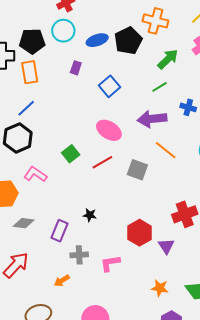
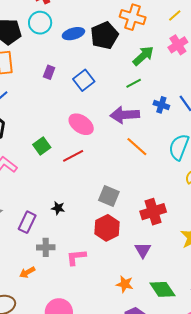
purple rectangle: (76, 68) -> (49, 72), moved
gray square: (137, 170) -> (109, 196), moved
purple triangle: (166, 246) -> (143, 250), moved

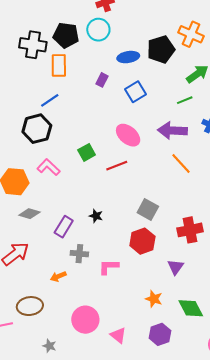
blue ellipse: (73, 34) -> (128, 57), moved

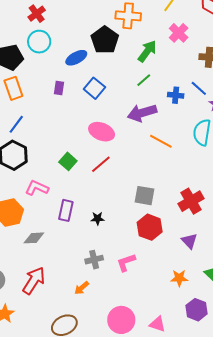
purple rectangle: (64, 227) -> (66, 210), moved

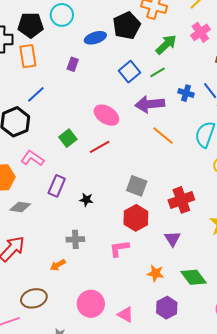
blue square: (94, 88) -> (130, 72), moved
blue line: (16, 124) -> (36, 94), moved
pink L-shape: (126, 262) -> (119, 248), moved

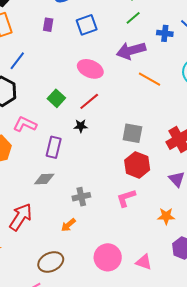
blue square: (130, 72) -> (87, 25), moved, turned 30
black star: (86, 200) -> (81, 126), moved
gray diamond: (20, 207) -> (44, 179), moved

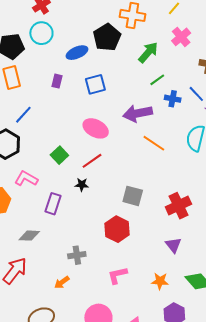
green line: (133, 18) -> (157, 80), moved
red hexagon: (137, 165) -> (117, 229), moved
gray diamond: (44, 179) -> (29, 236), moved
pink L-shape: (126, 198) -> (117, 275), moved

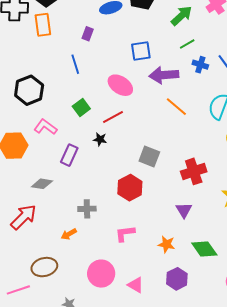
blue square: (95, 84) -> (141, 51), moved
blue line: (23, 115) -> (75, 64), moved, turned -66

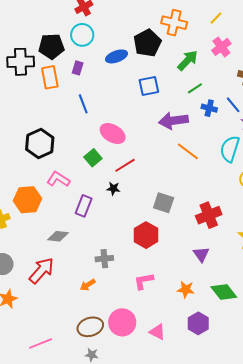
purple rectangle: (88, 34) -> (78, 68), moved
blue square: (141, 51) -> (149, 86), moved
blue line: (75, 64) -> (83, 104), moved
pink ellipse: (120, 85) -> (113, 133), moved
brown ellipse: (44, 267) -> (90, 327), moved

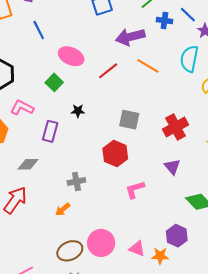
red line: (125, 165) -> (108, 71), moved
pink L-shape: (144, 281) -> (135, 189), moved
orange star: (186, 289) -> (160, 256), moved

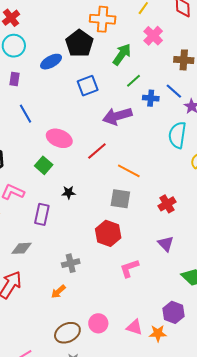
orange line: (148, 66) -> (129, 171), moved
red cross: (176, 127) -> (167, 204), size x0.7
pink circle: (101, 243) -> (98, 323), size x0.7

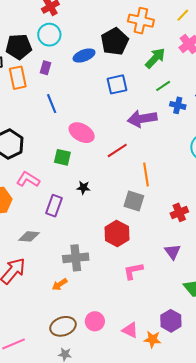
green square: (44, 165) -> (62, 157), turned -36
orange line: (129, 171) -> (146, 175), turned 45
gray cross: (71, 263) -> (76, 258), size x1.4

